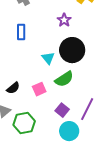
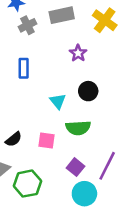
black circle: (72, 50) -> (88, 91), size x0.6
green semicircle: (64, 79) -> (78, 128), turned 30
pink square: (39, 89) -> (46, 140), turned 32

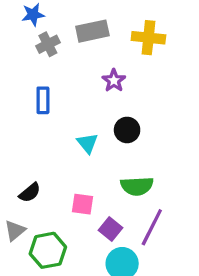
yellow cross: (105, 20) -> (148, 38), turned -30
green semicircle: (78, 128) -> (137, 186), moved
pink square: (46, 140) -> (83, 204), moved

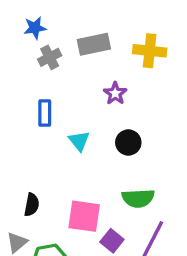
cyan triangle: (87, 143) -> (79, 141), moved
black semicircle: (30, 193) -> (32, 205), turned -40
pink square: (83, 204) -> (84, 216), size x1.5

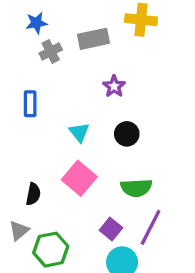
yellow cross: (150, 51) -> (141, 20), moved
blue rectangle: (45, 113) -> (30, 104), moved
pink square: (84, 216) -> (79, 178), moved, turned 32

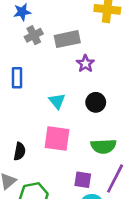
gray rectangle: (93, 39) -> (67, 39), moved
pink square: (79, 178) -> (57, 138), turned -32
purple square: (111, 229) -> (83, 180), turned -30

